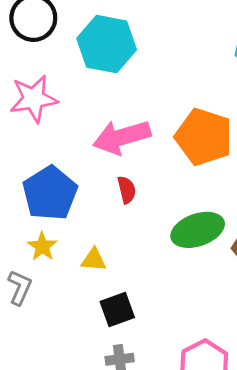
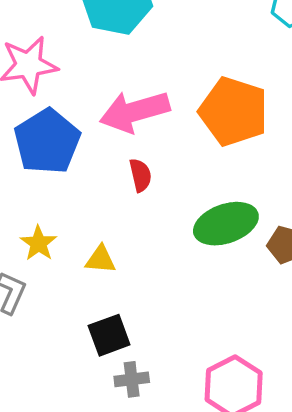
blue pentagon: (50, 193) -> (47, 141), moved
black square: (117, 309) -> (109, 335), moved

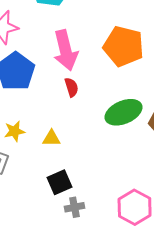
pink arrow: (135, 112) -> (66, 50), turned -84
yellow star: (38, 243) -> (15, 131), turned 30

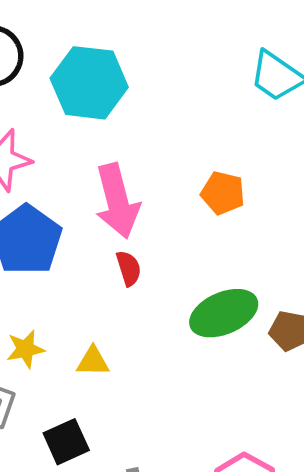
orange pentagon: (124, 46) -> (223, 193), size x0.6
black square: (60, 182) -> (66, 442), moved

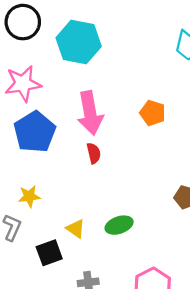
green ellipse: (224, 313) -> (119, 225), moved, size x0.7
yellow triangle: (93, 361) -> (76, 229), moved, turned 30

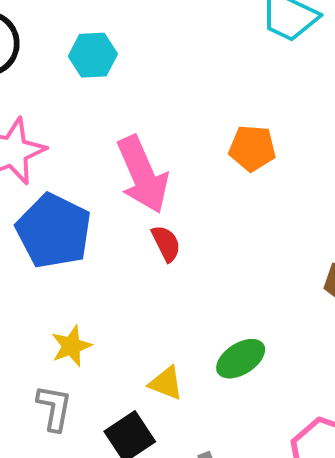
cyan hexagon: (79, 42) -> (93, 55), size x0.6

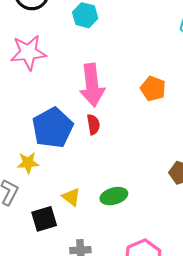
blue pentagon: (54, 231) -> (53, 128), moved

